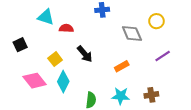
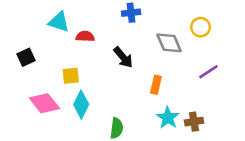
black arrow: (85, 54) -> (123, 57), moved
yellow square: (55, 59) -> (71, 76), turned 32
orange rectangle: (122, 66) -> (156, 85), turned -48
cyan star: (121, 96) -> (168, 118), moved, turned 30

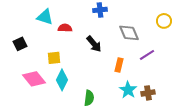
yellow circle: (201, 27) -> (164, 21), moved
purple line: (208, 72) -> (147, 55), moved

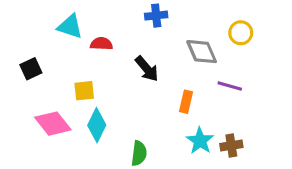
yellow circle: (164, 21) -> (241, 33), moved
purple line: (147, 55) -> (230, 86), turned 49

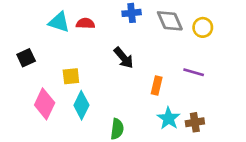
red semicircle: (101, 44) -> (85, 23), moved
gray diamond: (202, 52) -> (170, 21), moved
pink diamond: (53, 124) -> (45, 104), turned 64

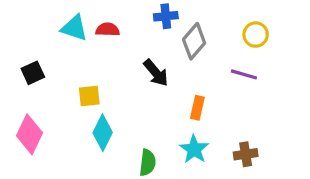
gray diamond: (170, 21) -> (194, 41), moved, turned 64
purple line: (194, 72) -> (244, 74), moved
pink diamond: (45, 104) -> (29, 134), moved
cyan star: (168, 118) -> (194, 149), moved

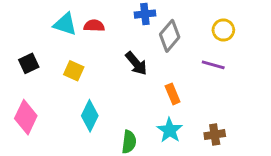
yellow square: (89, 96) -> (74, 71), moved, turned 30
orange rectangle: (197, 108) -> (173, 94), turned -36

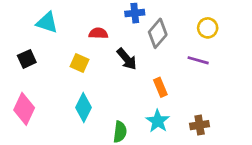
cyan triangle: (65, 24) -> (47, 23), moved
red semicircle: (94, 26) -> (98, 33), moved
yellow square: (74, 71) -> (79, 63), moved

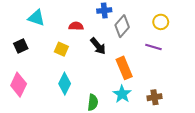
orange rectangle: (160, 87) -> (124, 68), size x1.5

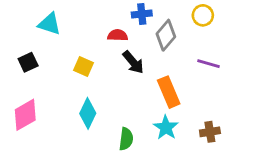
yellow circle: (161, 22) -> (203, 15), moved
red semicircle: (76, 26) -> (118, 35), moved
pink diamond: (19, 85) -> (25, 115), turned 35

